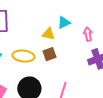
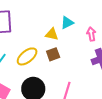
yellow ellipse: (23, 56) -> (27, 56), turned -45

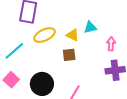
yellow ellipse: (27, 56) -> (45, 35), moved

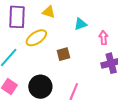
yellow triangle: (73, 35) -> (49, 12), moved

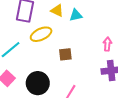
cyan triangle: (81, 24) -> (76, 15), moved

